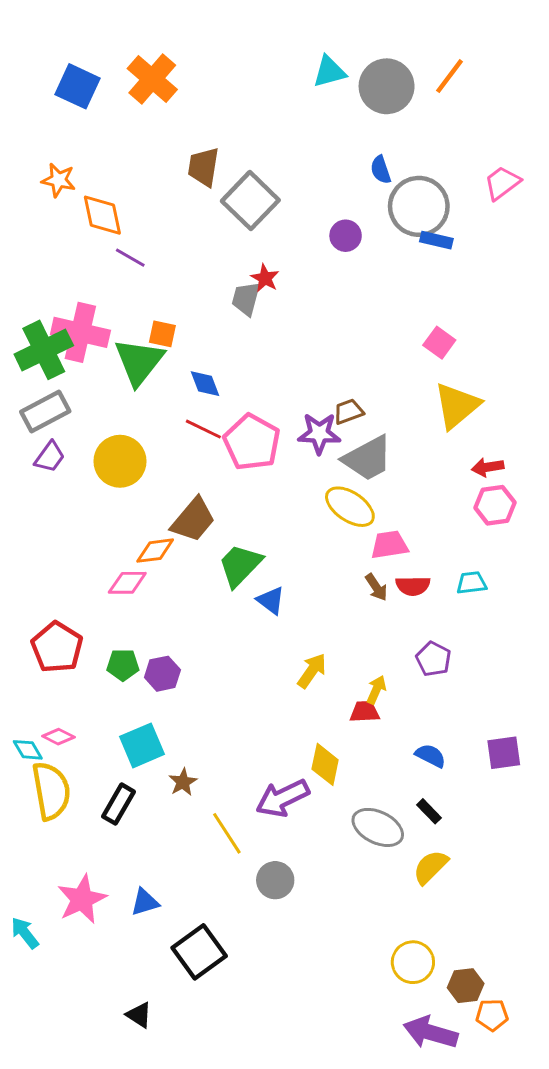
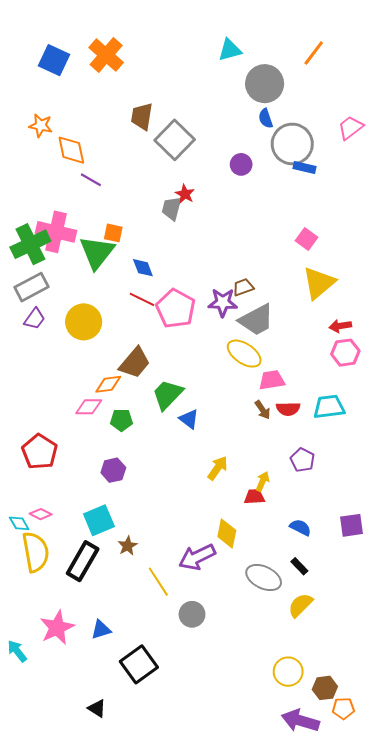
gray circle: (387, 86) -> (265, 84), moved
cyan trapezoid: (472, 583) -> (329, 407), size x1.5
green pentagon: (123, 665) -> (121, 420), moved
black rectangle: (119, 804) -> (83, 561), size x1.4

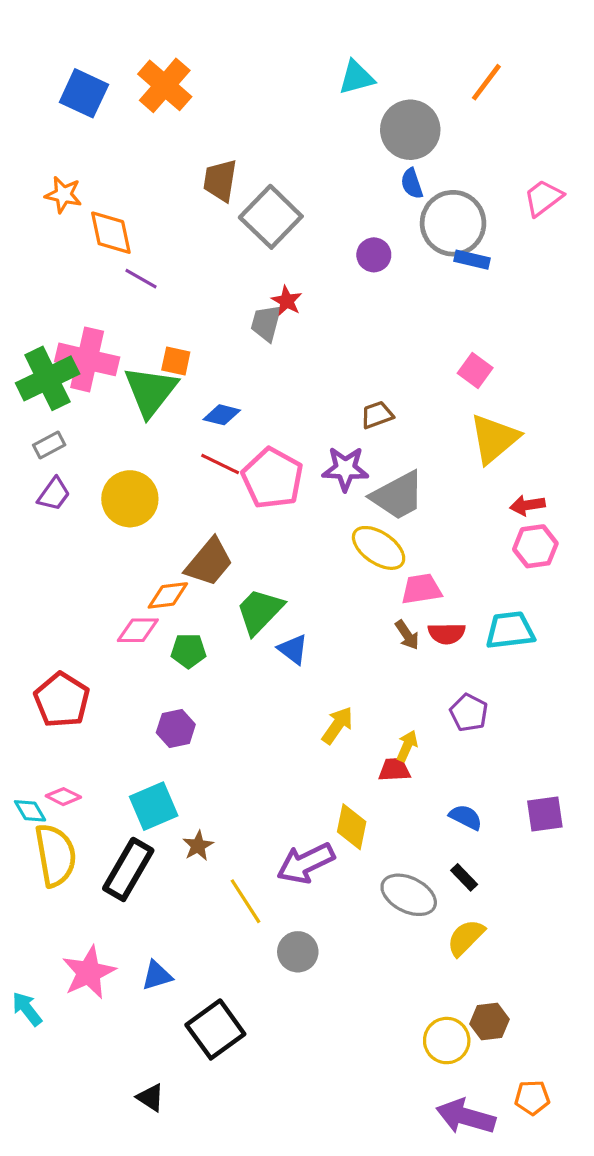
blue diamond: (143, 268) -> (222, 415), turned -55
gray rectangle: (31, 287) -> (49, 445), size x0.6
brown trapezoid: (243, 287) -> (377, 415), moved
brown hexagon: (325, 688) -> (489, 1022), moved

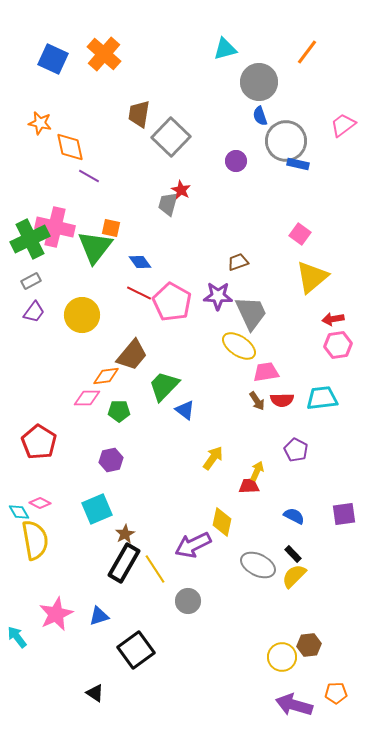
blue diamond: (222, 415) -> (140, 262), turned 40
gray trapezoid: (398, 496) -> (251, 313), turned -87
black rectangle: (128, 869) -> (124, 563), moved
yellow semicircle: (466, 938) -> (294, 576), moved

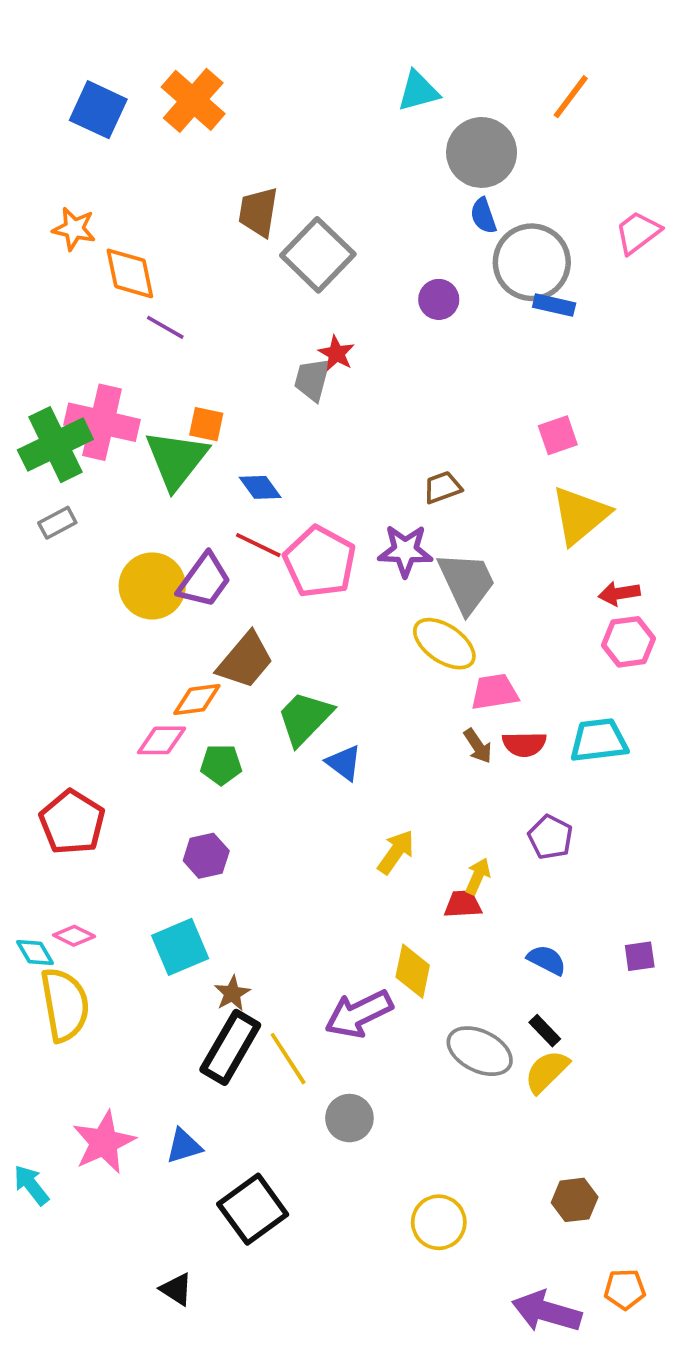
pink square: (300, 234) -> (558, 435), turned 35
purple trapezoid: (34, 312) -> (204, 580), moved, size x1.4
purple square: (344, 514) -> (640, 956), size x0.7
yellow circle: (282, 657) -> (439, 1222), moved

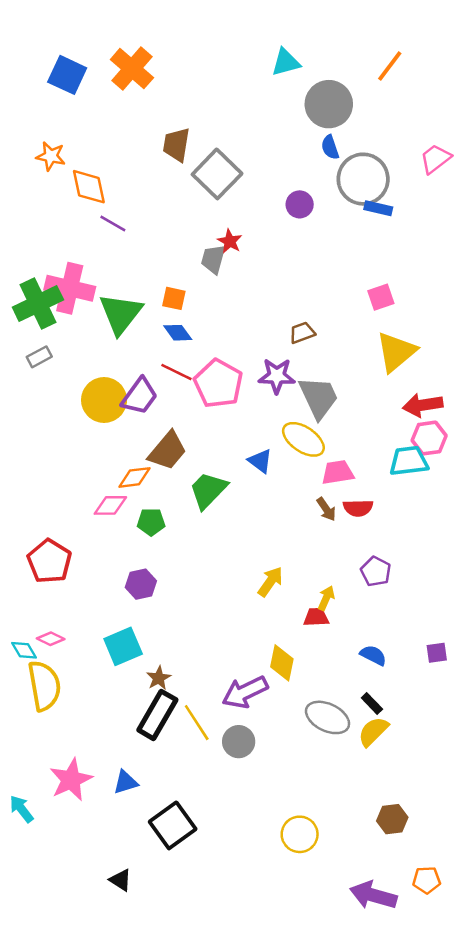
orange square: (206, 424) -> (174, 298), moved
red arrow: (619, 593) -> (423, 405), size x1.4
cyan trapezoid: (599, 740) -> (409, 461), moved
blue triangle: (344, 763) -> (260, 461), moved
gray circle: (349, 1118) -> (239, 742), moved

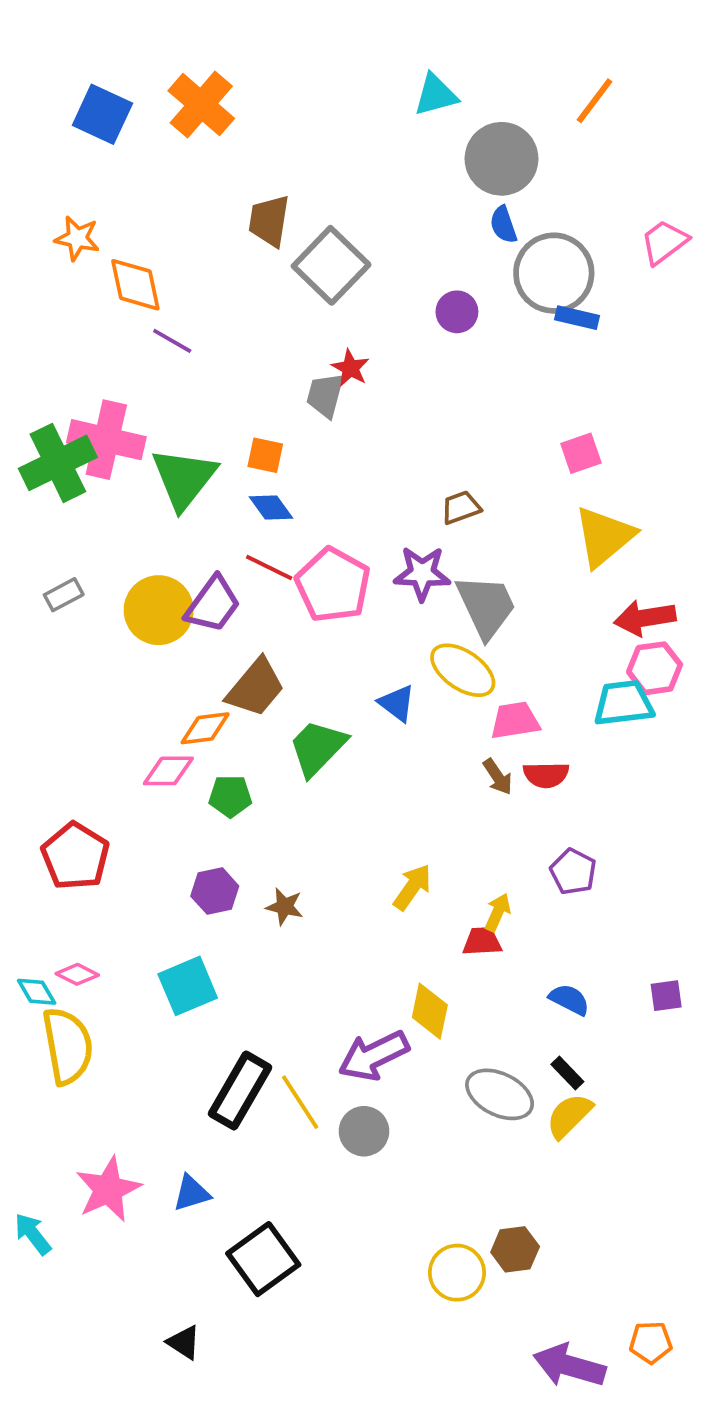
gray rectangle: (39, 357) -> (64, 595), moved
brown star: (159, 678) -> (285, 907), moved, turned -30
brown hexagon: (392, 819) -> (515, 1249), moved

